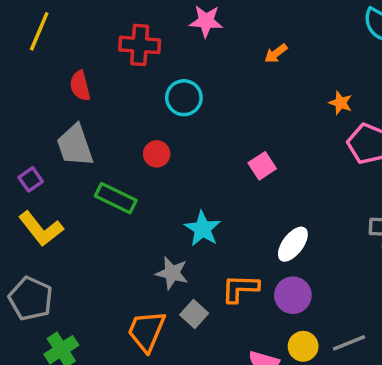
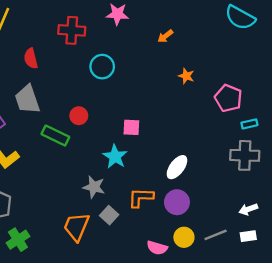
orange star: (341, 103) -> (186, 76), moved
red circle: (157, 154) -> (79, 116), moved
pink square: (262, 166) -> (131, 127), moved, turned 36

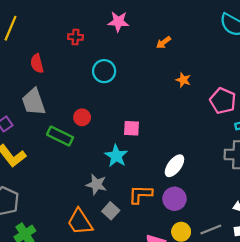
red cross: (72, 30) -> (75, 37), size x0.6
orange trapezoid: (76, 227) -> (80, 222), turned -56

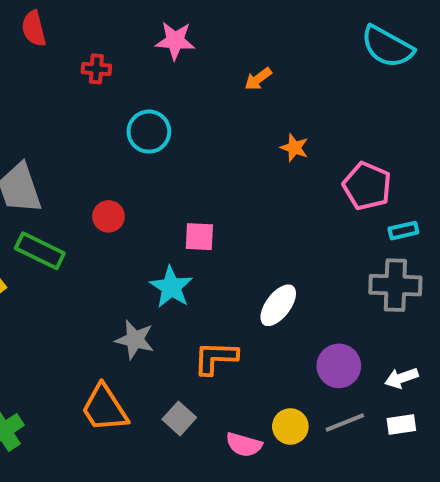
red semicircle: (37, 63) -> (34, 29), moved
green rectangle: (60, 136) -> (40, 251), moved
purple circle: (174, 199) -> (339, 366), moved
gray square: (111, 211) -> (179, 418), moved

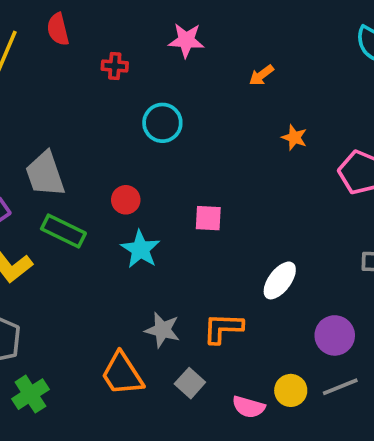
cyan star: (171, 287) -> (140, 249), moved
gray star: (135, 340) -> (162, 330), moved

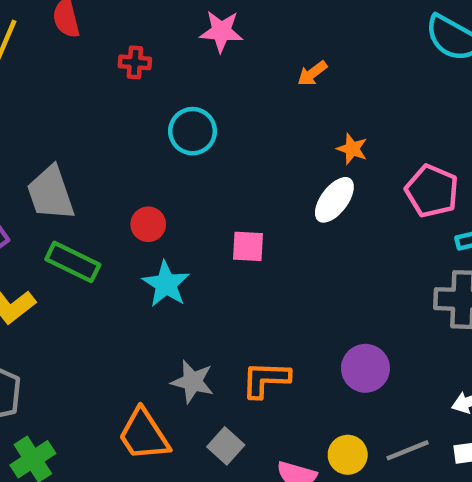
white ellipse: (280, 280) -> (334, 200), moved
purple circle: (335, 335) -> (365, 368), moved

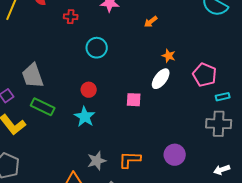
red circle: (148, 224) -> (89, 90), moved
pink square: (248, 246) -> (134, 100), moved
gray star: (193, 382) -> (97, 161), turned -30

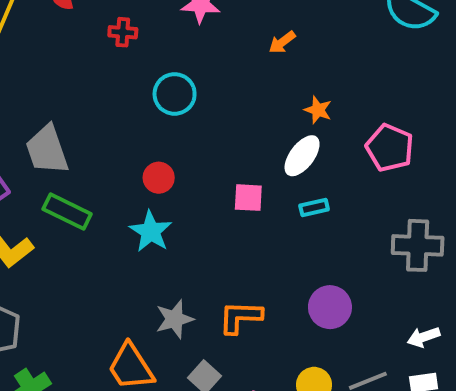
cyan rectangle: (223, 97) -> (314, 208), moved

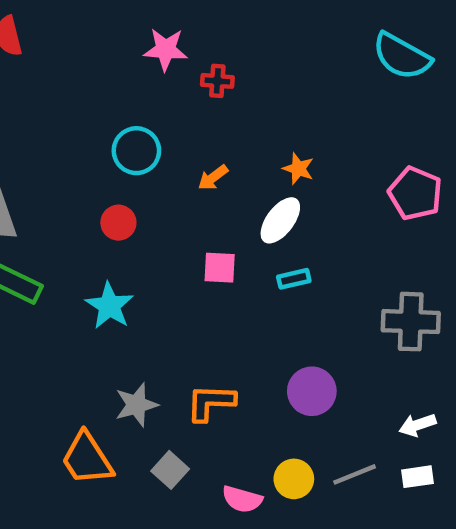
red cross: (123, 32) -> (217, 81), moved
orange arrow: (282, 42) -> (213, 178), moved
pink pentagon: (390, 148) -> (415, 193), moved
red circle: (159, 178) -> (118, 223), moved

